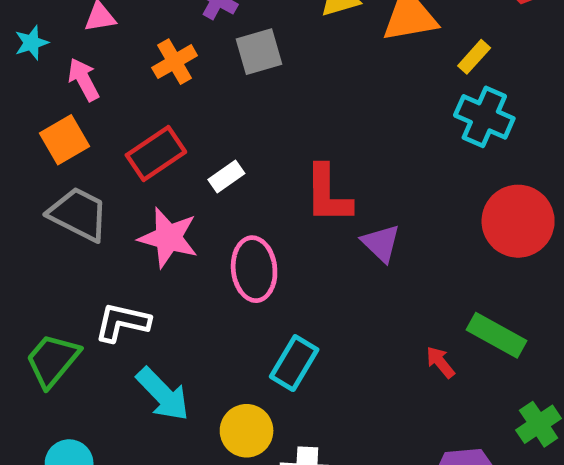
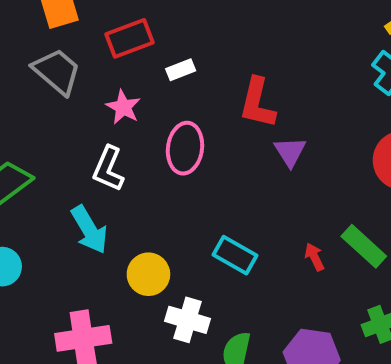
pink star: (168, 238) -> (123, 107), size x0.7
white L-shape: (122, 322) -> (108, 169), moved, turned -93
cyan rectangle: (294, 363) -> (235, 255), moved, turned 75

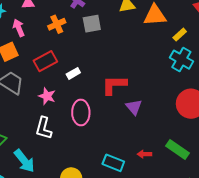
red L-shape: (257, 103) -> (114, 85), turned 84
cyan arrow: (89, 230) -> (24, 161), moved
red arrow: (314, 257) -> (144, 154), moved, turned -56

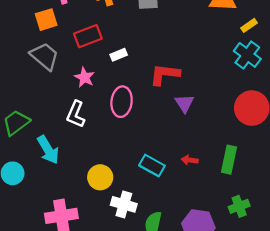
green rectangle: (177, 150) -> (229, 160), turned 60

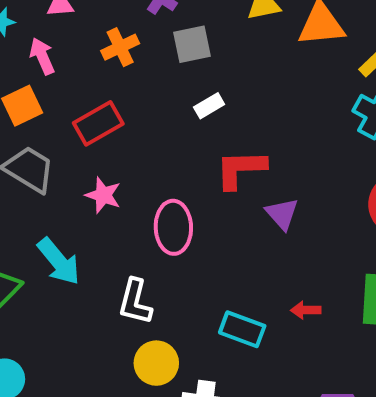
white rectangle: (119, 55) -> (209, 106), moved
white L-shape: (76, 114) -> (135, 302), moved
cyan arrow: (48, 150) -> (59, 261), moved

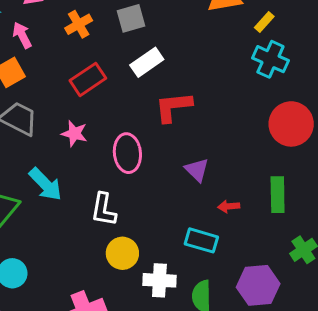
white rectangle: (209, 106) -> (147, 62), size x1.5
red rectangle: (98, 123) -> (88, 79), moved
purple triangle: (282, 214) -> (197, 170), moved
cyan rectangle: (242, 329) -> (201, 240), moved

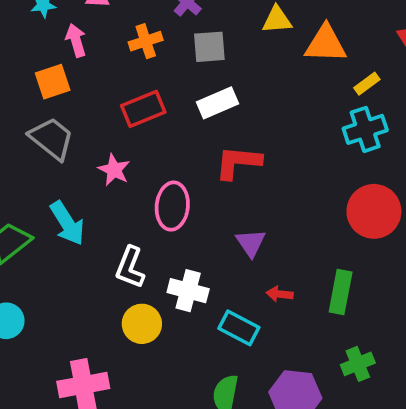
cyan cross: (270, 59) -> (365, 129), turned 36
white cross: (159, 280) -> (188, 291), moved

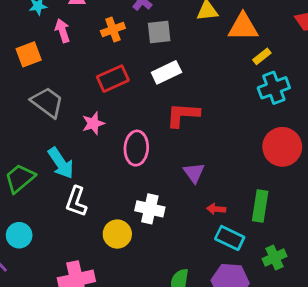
orange square: (53, 82) -> (29, 54), moved
yellow rectangle: (367, 84) -> (262, 56), moved
pink star: (114, 170) -> (93, 123), turned 30
white L-shape: (130, 267) -> (76, 201), moved
cyan rectangle: (239, 328) -> (230, 238), moved

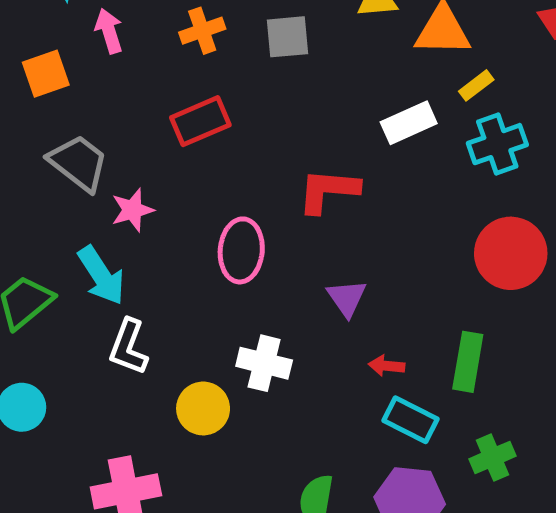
white rectangle: (166, 72) -> (409, 123), moved
pink star: (93, 123) -> (132, 210), moved

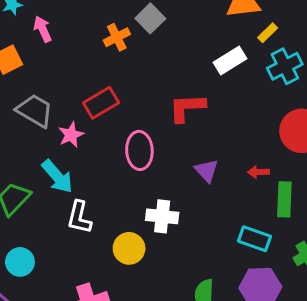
orange cross: (202, 31) -> (117, 37), moved
gray square: (287, 37) -> (150, 18), turned -32
red rectangle: (200, 121) -> (101, 103), moved
red arrow: (386, 366) -> (258, 172), moved

